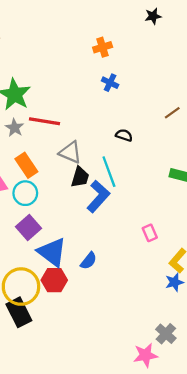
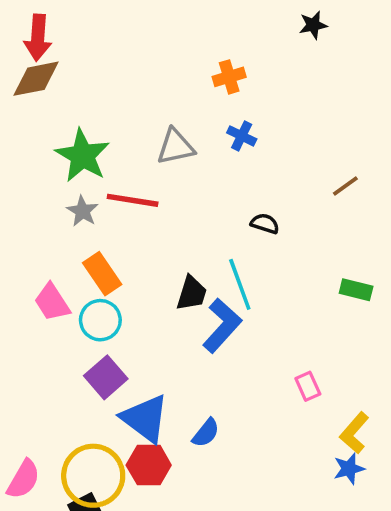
gray triangle: (70, 152) -> (175, 147), moved, turned -35

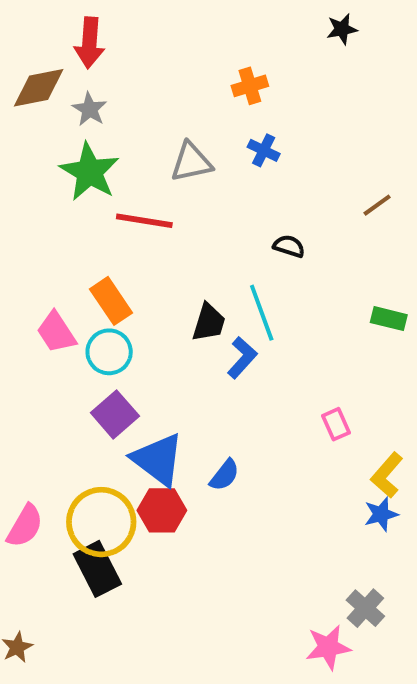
red arrow: (38, 38) -> (90, 43), moved
gray star: (82, 211) -> (90, 109), moved
blue L-shape: (222, 326) -> (242, 358), size x0.7

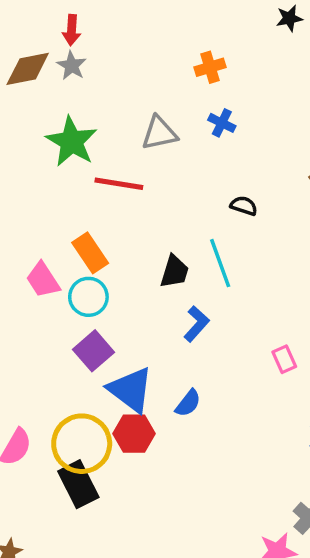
red arrow: (90, 43) -> (72, 30), size x0.7
gray star: (90, 109) -> (72, 66), moved
blue L-shape: (242, 358) -> (196, 324), moved

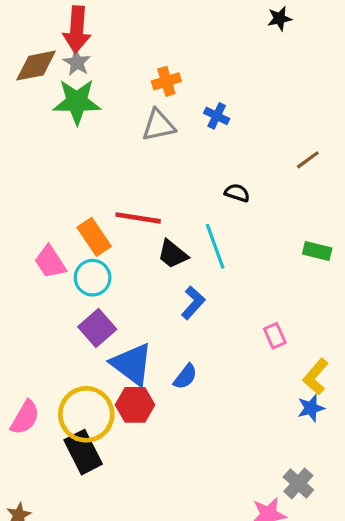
red arrow: (72, 30) -> (77, 29), size x1.6
orange cross: (210, 67) -> (166, 81), moved
green star: (72, 142) -> (77, 102), moved, turned -30
red line: (119, 184) -> (138, 218), moved
black trapezoid: (175, 272) -> (173, 254), turned 112

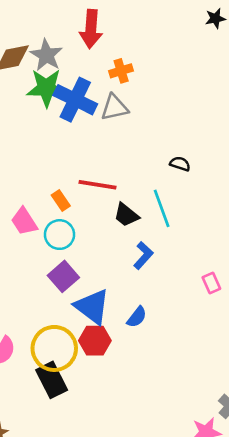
red arrow: (77, 29) -> (91, 29), moved
gray star: (77, 62) -> (46, 55), size x1.4
blue cross: (217, 116) -> (75, 100), moved, size x2.0
orange rectangle: (94, 237) -> (61, 200), size x0.7

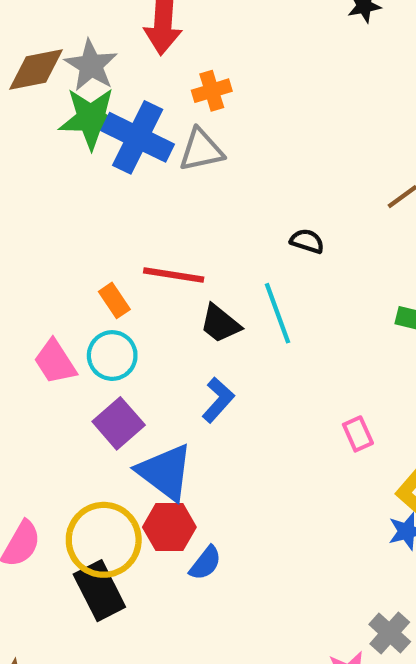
pink trapezoid: (24, 221) -> (55, 362), moved
blue L-shape: (143, 255) -> (218, 400), moved
blue semicircle: (137, 317) -> (205, 563), moved

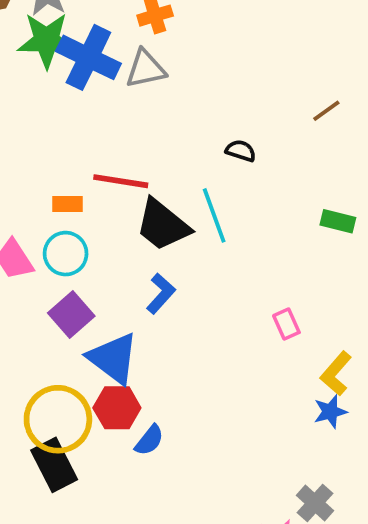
orange rectangle: (114, 300) -> (67, 204), turned -56
black trapezoid: (220, 324) -> (163, 225), size x1.5

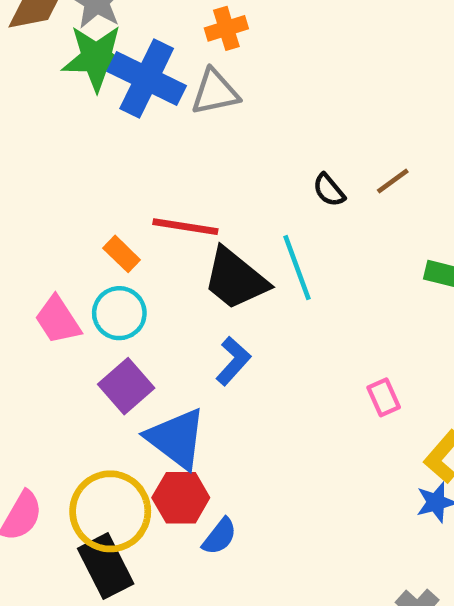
brown line: (326, 111) -> (393, 181), moved
black semicircle: (241, 151) -> (329, 190), turned -148
orange rectangle: (67, 204) -> (122, 254), turned 44

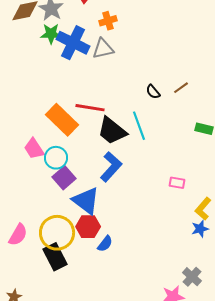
green star: (97, 58) -> (51, 34), size x0.7
orange rectangle: (122, 254) -> (62, 120), size x2.0
cyan circle: (119, 313) -> (56, 158), moved
blue L-shape: (233, 361) -> (111, 167), size x1.4
pink rectangle: (384, 397) -> (177, 183), turned -56

